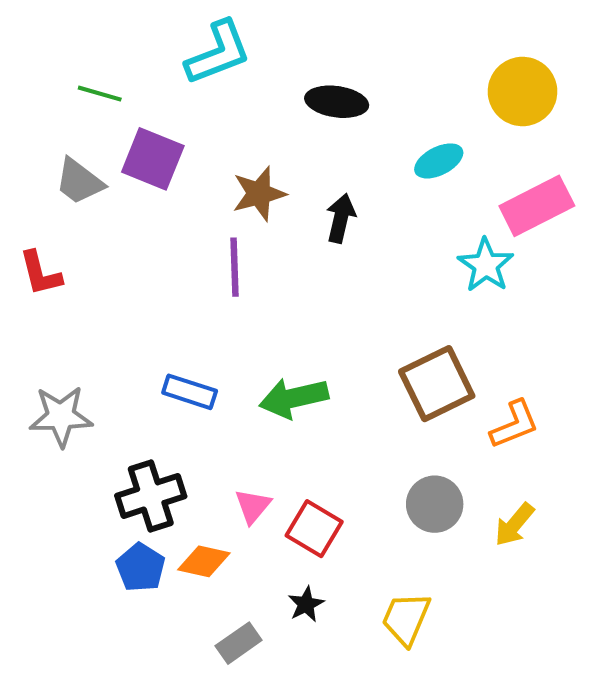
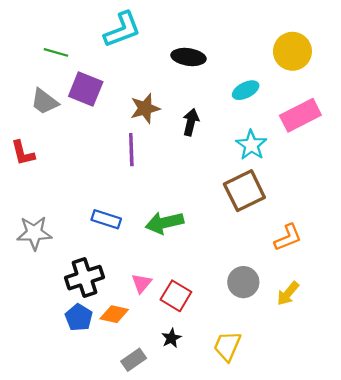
cyan star: (486, 265) -> (251, 145), moved
brown square: (437, 384) -> (244, 191), moved

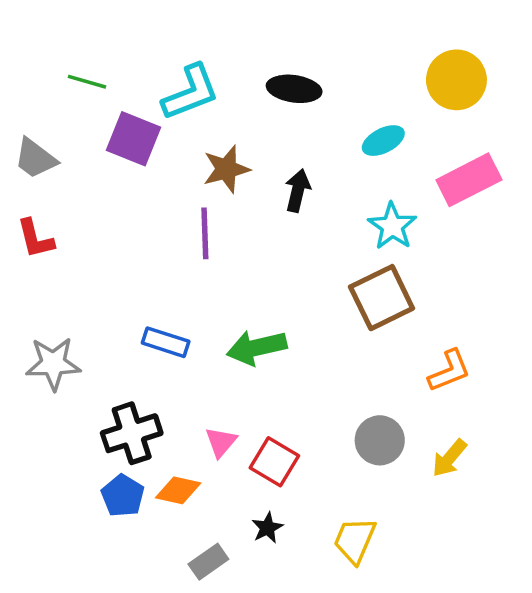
cyan L-shape: (122, 30) -> (191, 92), moved
gray trapezoid: (45, 102) -> (35, 158), moved

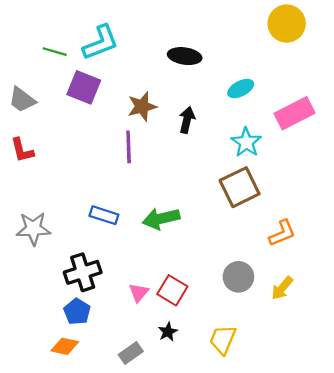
yellow circle: (456, 80) -> (287, 24), moved
cyan L-shape: (191, 92) -> (101, 43), moved
pink triangle: (221, 442) -> (139, 293), moved
orange diamond: (178, 490) -> (65, 346), moved

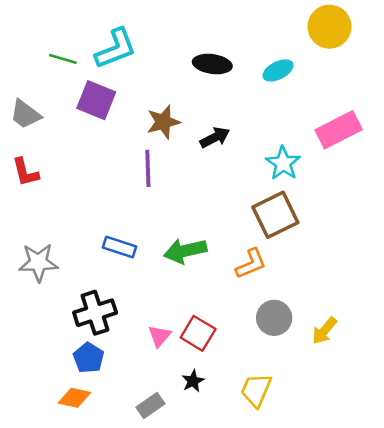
cyan ellipse: (241, 89) -> (278, 70), moved
black arrow: (187, 120) -> (215, 137), turned 50
orange L-shape: (282, 233) -> (251, 264), moved

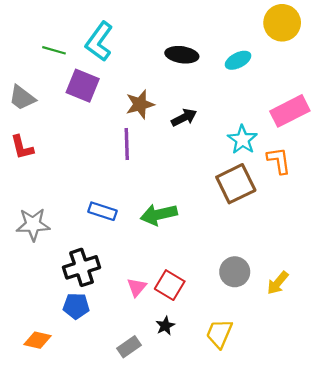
cyan L-shape: (116, 49) -> (99, 42), turned 147
orange L-shape: (251, 264) -> (279, 161), moved, turned -76
blue pentagon: (89, 358) -> (76, 306), turned -30
orange diamond: (74, 398) -> (37, 340), moved

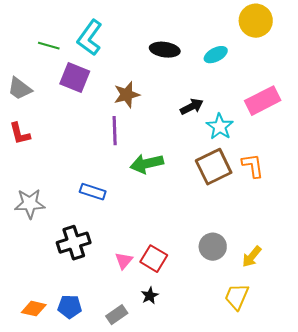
black arrow: (184, 118) -> (192, 107), moved
orange L-shape: (279, 161) -> (253, 166), moved
green arrow: (159, 215) -> (147, 164), moved
blue pentagon: (76, 306) -> (70, 307), moved
yellow trapezoid: (219, 334) -> (237, 297), moved

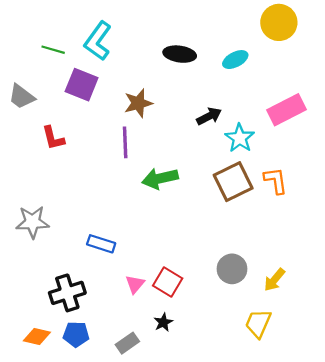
red L-shape: (20, 134) -> (53, 138), moved
blue rectangle: (93, 192) -> (101, 244), moved
black cross: (74, 243) -> (67, 293), moved

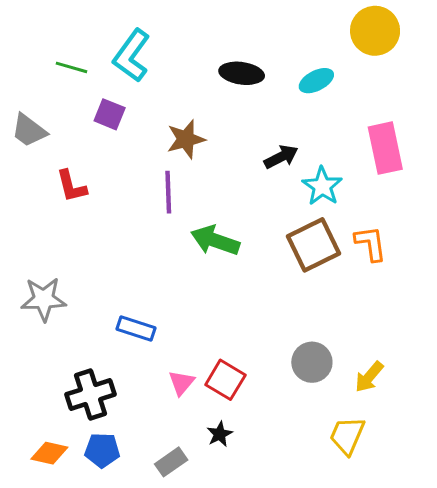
purple square: (82, 85) -> (110, 114), size x0.7
pink rectangle: (287, 110) -> (385, 148), turned -75
green arrow: (160, 178) -> (215, 240), turned 32

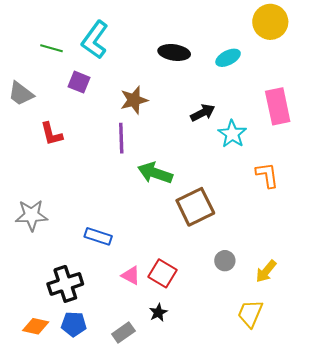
brown square: (313, 245) -> (195, 207), moved
gray circle: (312, 362) -> (225, 261), size x0.7
pink triangle: (181, 383) -> (131, 275), turned -42

